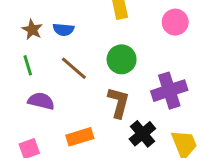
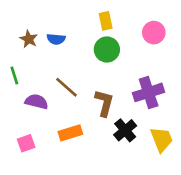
green circle: (122, 59) -> (107, 50), moved
green line: (28, 65) -> (14, 76), moved
brown line: (74, 68) -> (66, 87), moved

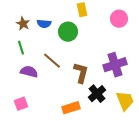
green circle: (107, 50) -> (68, 32), moved
green line: (14, 76) -> (21, 48), moved
orange rectangle: (70, 133) -> (71, 108), moved

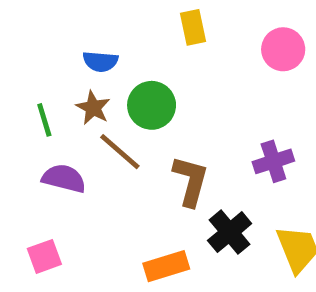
brown star: (23, 24) -> (93, 108), moved
green circle: (68, 32) -> (152, 105), moved
purple cross: (115, 65) -> (273, 161), size x0.7

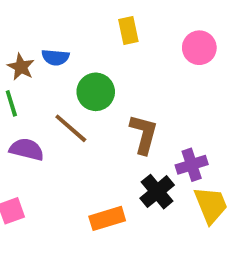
brown star: (93, 108) -> (21, 67), moved
purple cross: (273, 161) -> (192, 165), moved
brown L-shape: (191, 181) -> (144, 134), moved

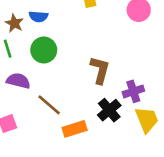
green circle: (96, 92) -> (44, 50), moved
brown line: (71, 128) -> (49, 105), moved

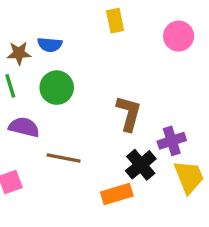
brown star: (14, 23) -> (19, 53), turned -30
brown line: (49, 105) -> (64, 158), turned -30
orange rectangle: (75, 129) -> (117, 194), moved

